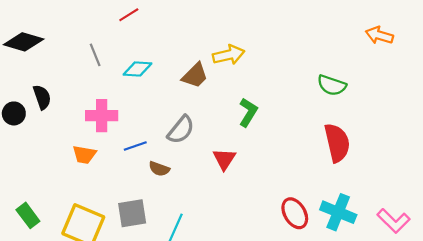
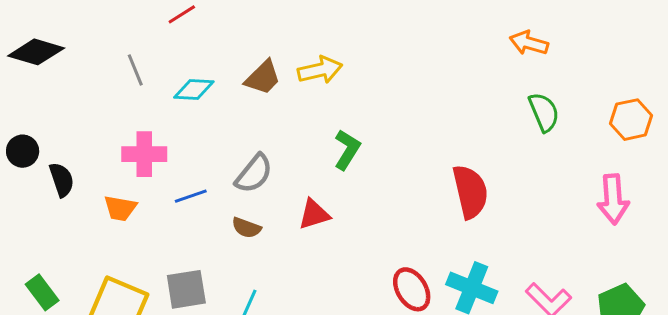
brown trapezoid: (195, 75) -> (263, 77), moved
green semicircle: (332, 85) -> (544, 112), moved, turned -132
black semicircle: (42, 97) -> (62, 180), moved
red triangle: (224, 159) -> (314, 214), turned 40
brown semicircle: (159, 169) -> (246, 228), moved

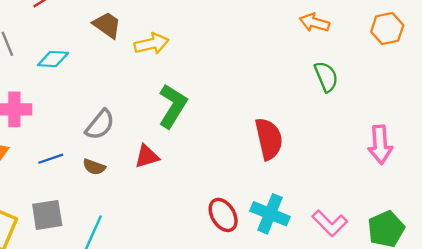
brown trapezoid: (263, 77) -> (107, 25), moved, turned -100
orange hexagon: (631, 120) -> (387, 29), moved
green L-shape: (347, 150) -> (173, 106), size x1.4
blue line: (191, 196) -> (51, 159), moved

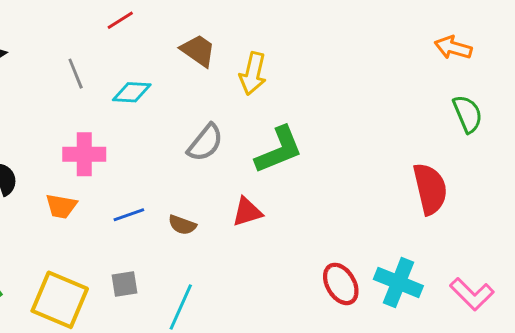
yellow arrow: (152, 44) -> (253, 74), turned 116
green L-shape: (173, 106) -> (279, 150), turned 36
gray semicircle: (100, 125) -> (205, 143), moved
red semicircle: (269, 139) -> (430, 189), moved
gray square: (47, 215) -> (125, 284), size x0.7

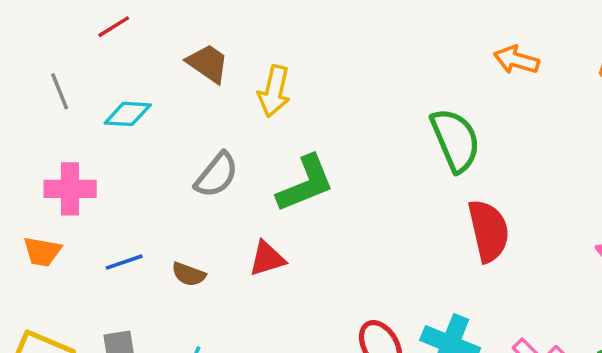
green semicircle: (468, 114) -> (455, 140), moved, size x1.4

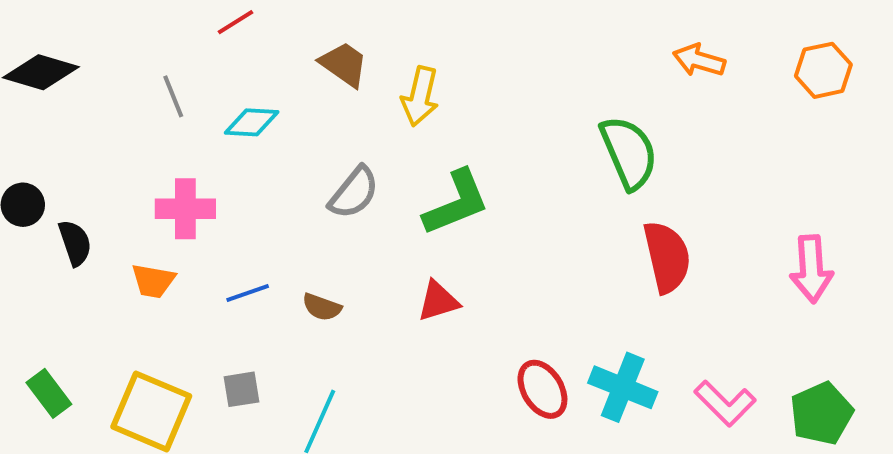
red triangle: (267, 259) -> (438, 301), moved

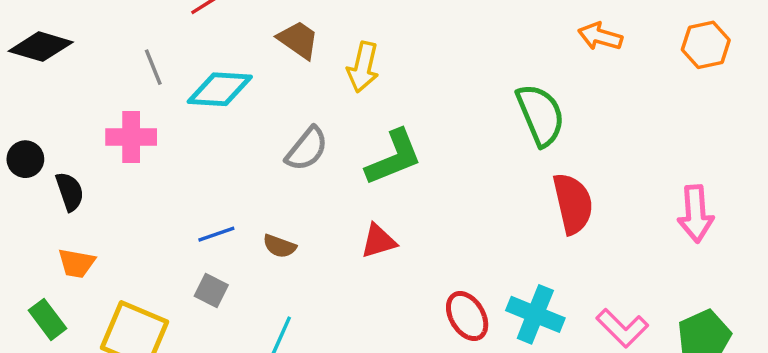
cyan diamond: (252, 122) -> (220, 89), size x1.4
pink cross: (185, 209) -> (131, 137), moved
orange trapezoid: (153, 281) -> (77, 263), moved
gray square: (242, 389) -> (211, 290), moved, turned 36

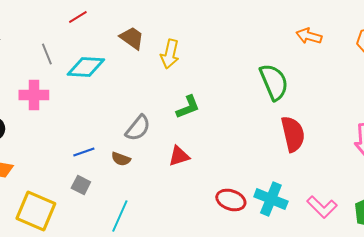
gray semicircle: (307, 149) -> (138, 128), moved
green L-shape: (394, 157) -> (188, 107), size x0.7
red ellipse: (467, 316) -> (231, 200), turned -40

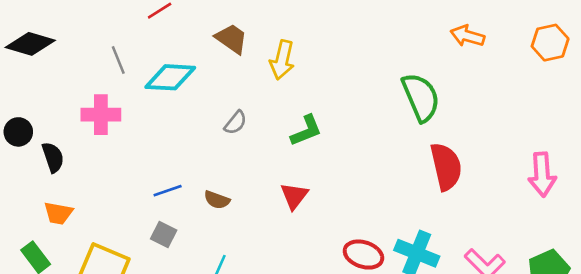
gray semicircle: (138, 128) -> (236, 123), moved, size x0.7
red triangle: (179, 156) -> (294, 196), turned -35

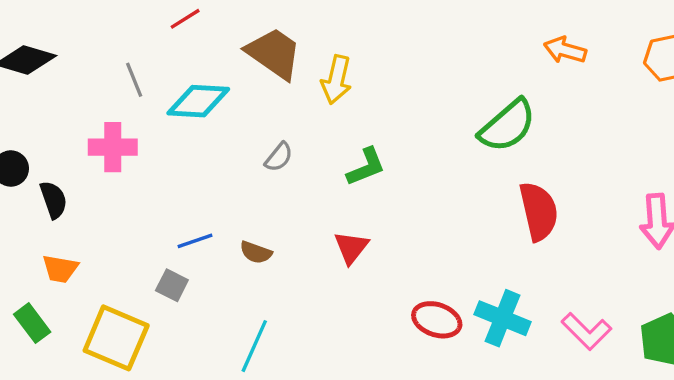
brown trapezoid: (232, 39) -> (274, 53), size x1.4
green semicircle: (421, 97) -> (507, 126), turned 72
gray square: (164, 235) -> (172, 285), moved

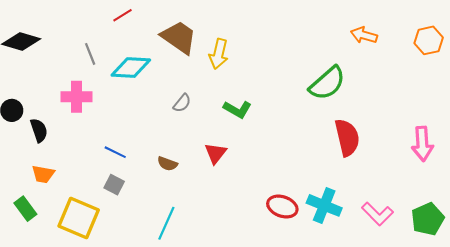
green L-shape: (366, 167) -> (237, 109), turned 52
blue line: (195, 241) -> (115, 152), moved, turned 45
red triangle: (351, 247) -> (215, 153), moved

